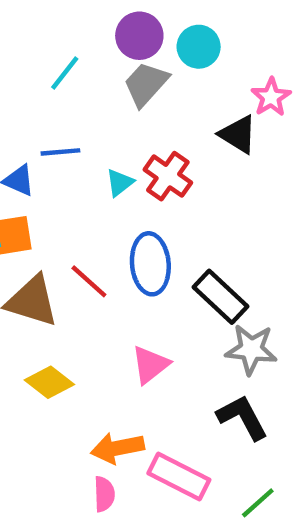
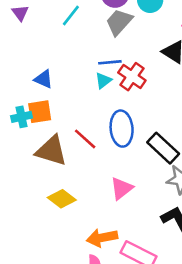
blue line: (60, 152) -> (110, 62), moved

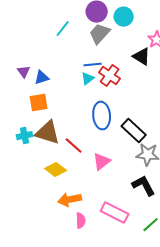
purple triangle: (20, 13) -> (24, 72), moved
blue triangle: (44, 79) -> (42, 78), turned -42
cyan cross: (21, 117) -> (25, 136), moved
red line: (85, 139) -> (74, 146), moved
orange arrow: (102, 238) -> (70, 200), moved

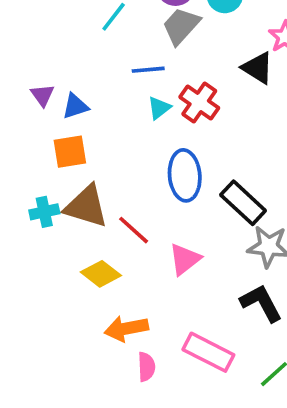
blue line: (93, 65) -> (148, 70), moved

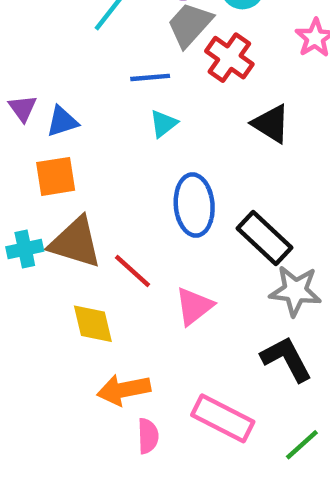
black triangle: (258, 68) -> (271, 124), moved
red cross: (199, 102) -> (229, 58), moved
yellow diamond: (101, 274) -> (93, 324), turned 39

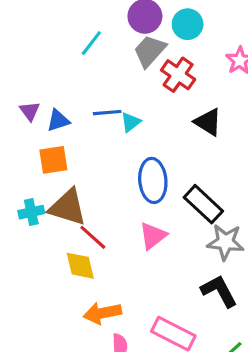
blue line: (150, 77) -> (107, 113), moved
red line: (133, 271) -> (93, 237), moved
pink triangle: (194, 306) -> (153, 236), moved

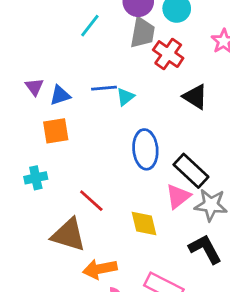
gray trapezoid: (150, 51) -> (143, 33), turned 148
brown triangle: (68, 207) -> (69, 235), moved
pink triangle: (153, 236) -> (178, 196), moved
yellow diamond: (80, 266) -> (144, 223), moved

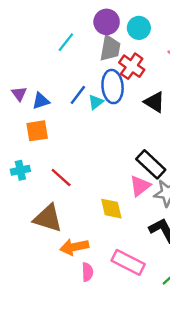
blue line: (104, 88) -> (78, 95), turned -48
blue ellipse: (145, 149) -> (113, 87), moved
red line: (91, 201) -> (61, 177), moved

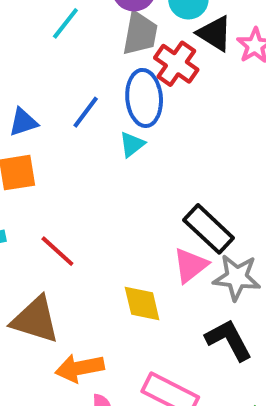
cyan triangle: (96, 102) -> (132, 144), moved
black triangle: (154, 102) -> (215, 34), moved

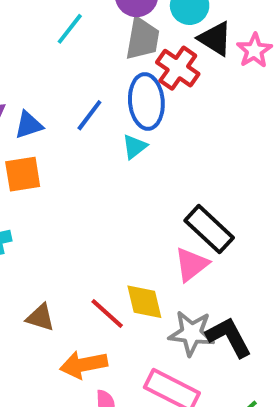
red line: (57, 251) -> (107, 314), moved
gray star: (237, 277) -> (192, 333), moved
brown triangle: (35, 320) -> (40, 317), size x0.6

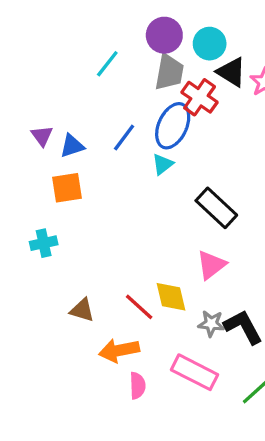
blue ellipse: (146, 101) -> (173, 126), turned 30
black rectangle: (209, 229) -> (216, 208), moved
gray star: (192, 333) -> (211, 324), size x0.7

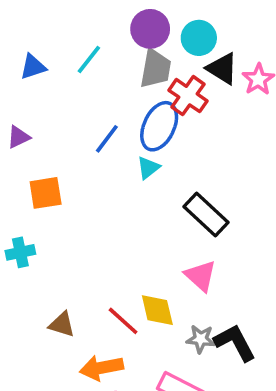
purple triangle: (42, 136) -> (19, 137), turned 40
blue triangle: (72, 146) -> (33, 67), moved
pink triangle: (211, 265) -> (201, 276), turned -40

